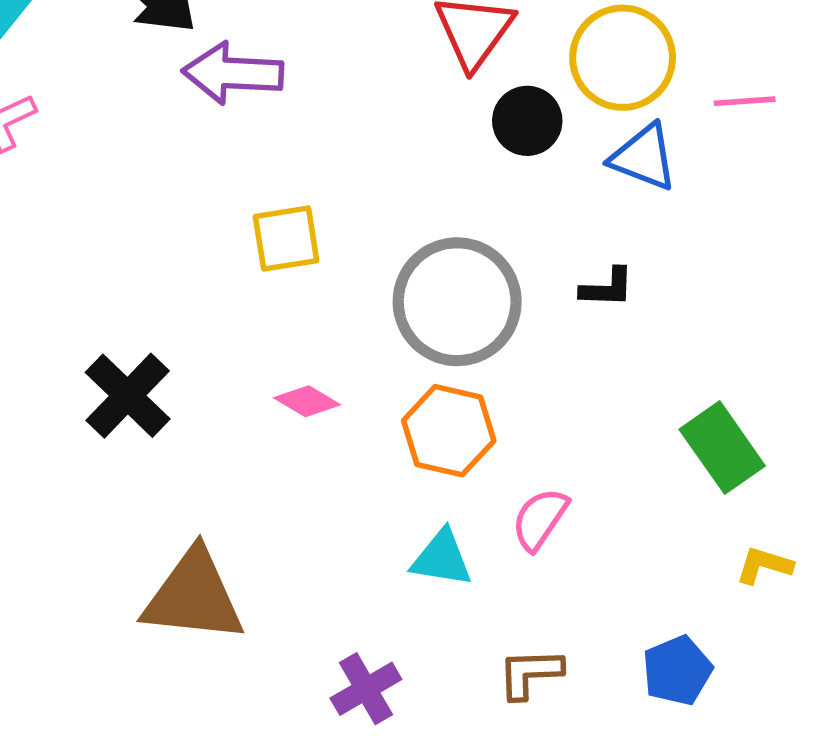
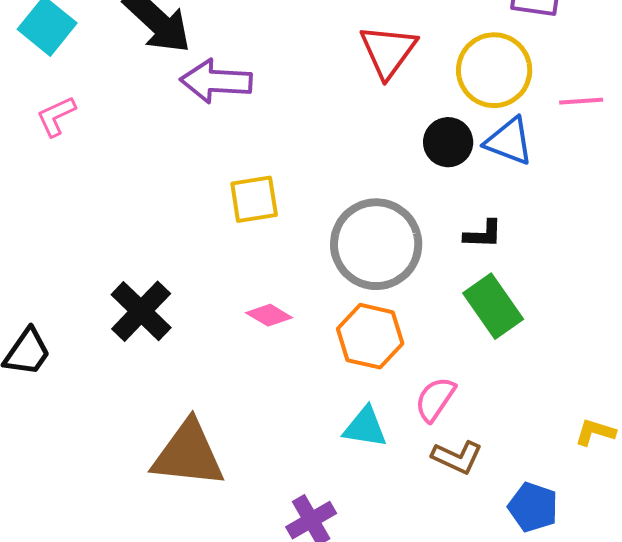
black circle: (527, 121) -> (448, 142), moved
green rectangle: (722, 448) -> (493, 306), moved
blue pentagon: (677, 670) -> (533, 507), turned -30
brown L-shape: (530, 673) -> (457, 457), moved, turned -153

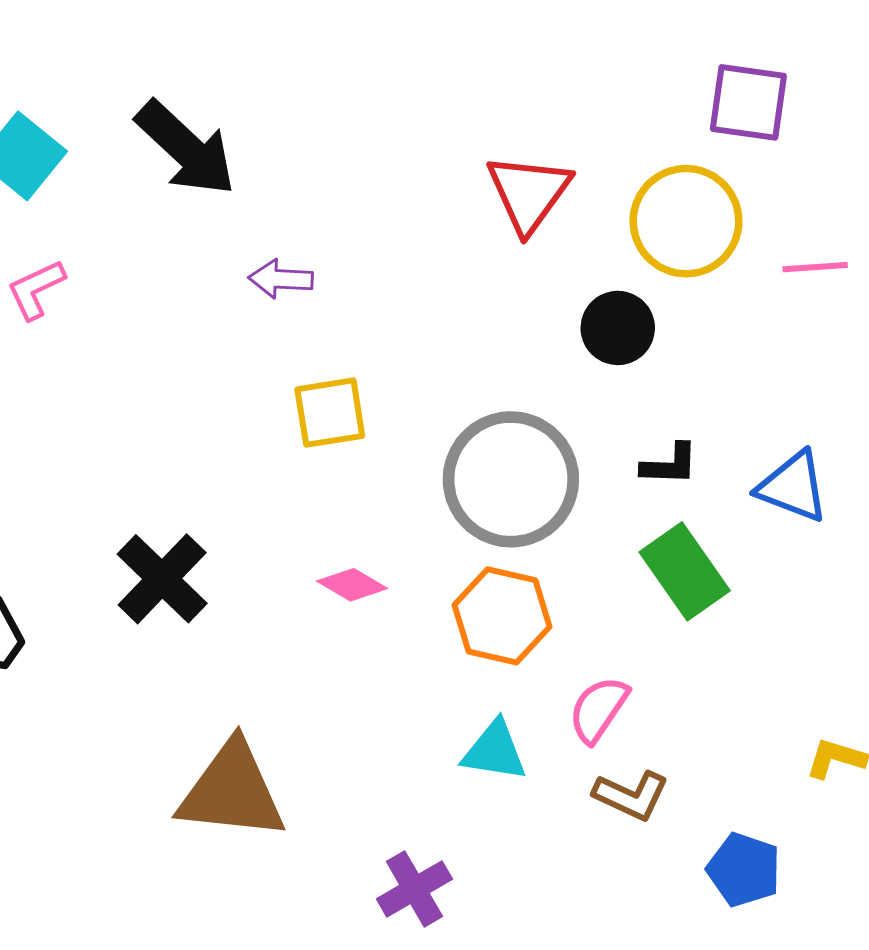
purple arrow: (216, 81) -> (281, 279), moved, size x0.6
blue triangle: (509, 141) -> (793, 487), moved

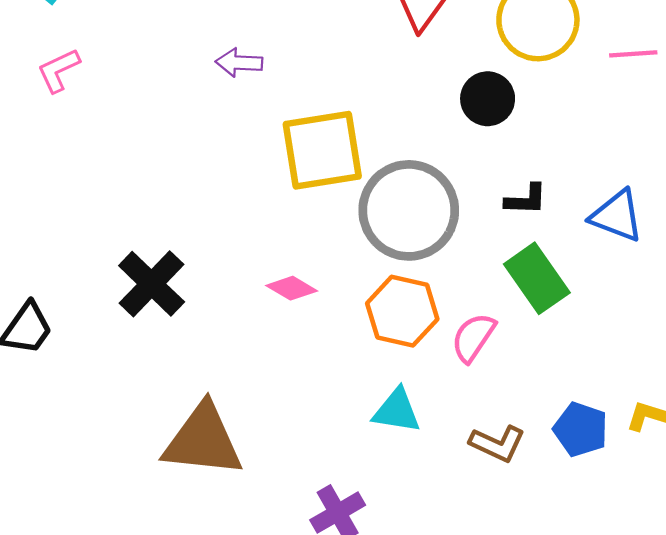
yellow square: (330, 413) -> (322, 150), moved, size x1.5
pink semicircle: (598, 709) -> (473, 337), moved
blue pentagon: (744, 870) -> (581, 429), moved

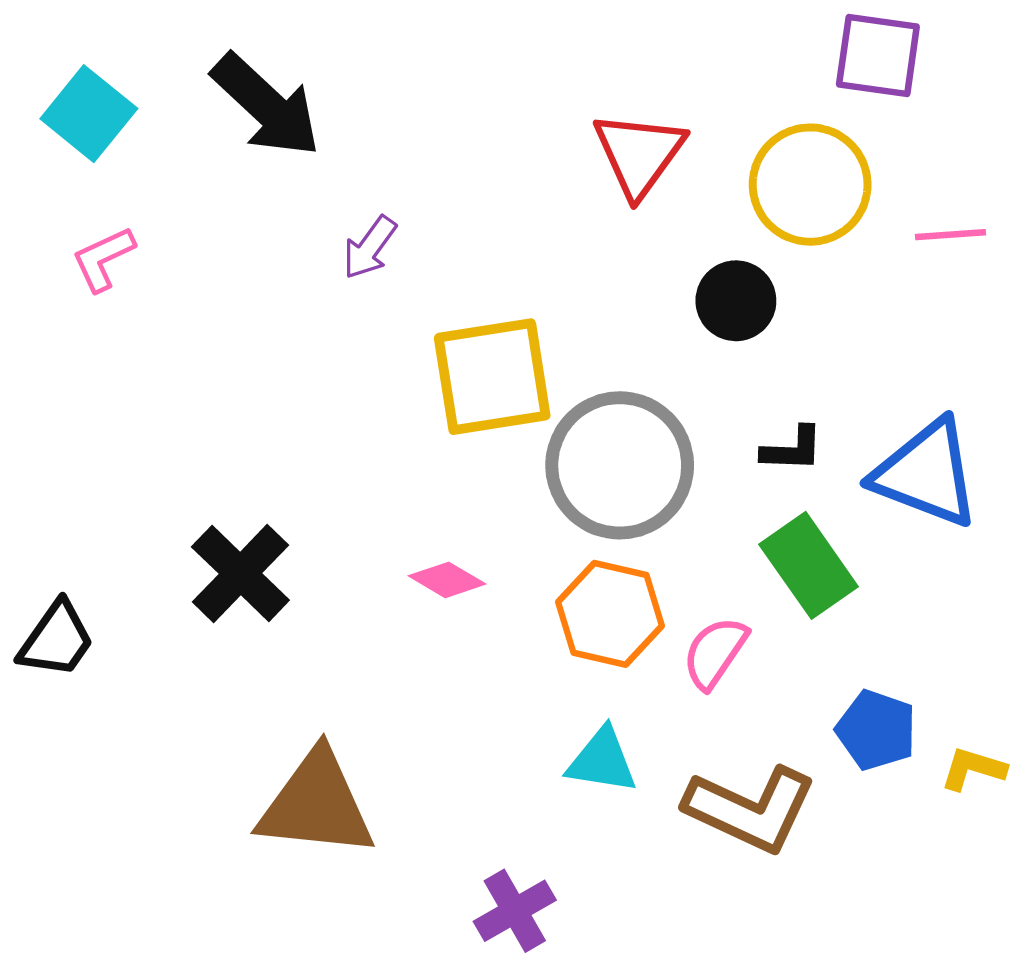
purple arrow: (239, 63) -> (370, 248), turned -57
blue triangle: (617, 216) -> (926, 473), size x1.4
blue pentagon: (581, 429) -> (876, 730), moved
brown L-shape: (497, 444) -> (750, 809), size x1.6

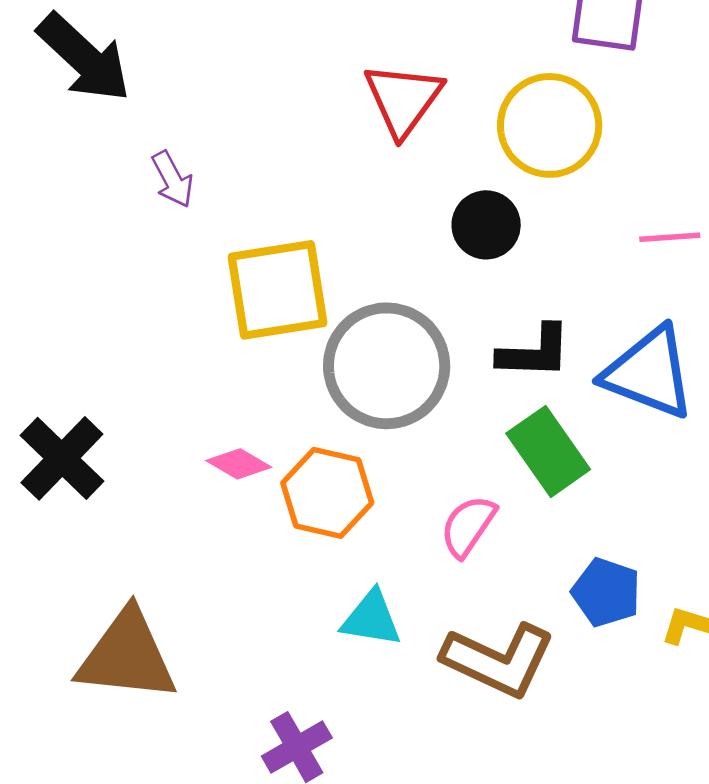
pink line: (951, 235) -> (670, 237), moved
purple arrow: (370, 248) -> (172, 179), turned -64
black L-shape: (792, 449) -> (534, 352), size x1.4
orange hexagon: (610, 614) -> (327, 493), moved

